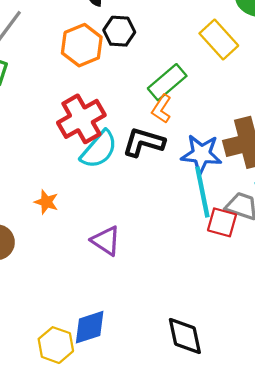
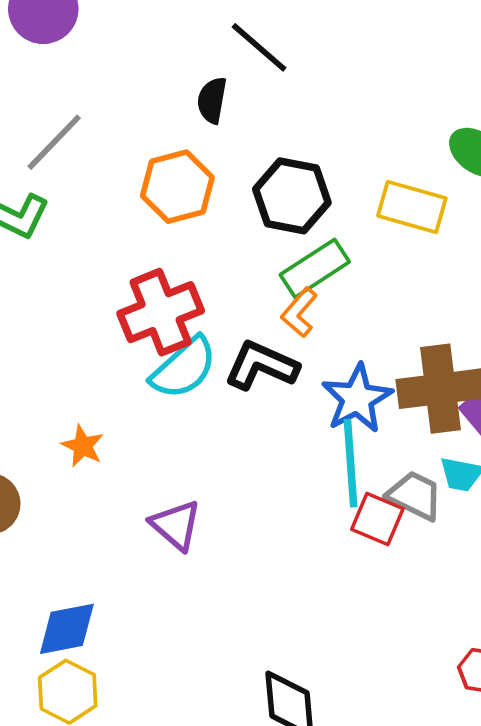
black hexagon: (119, 31) -> (292, 196), moved, size x1.4
yellow rectangle: (219, 40) -> (412, 207), turned -39
blue star: (201, 154) -> (357, 398), turned 30
blue diamond: (90, 327) -> (67, 629), moved

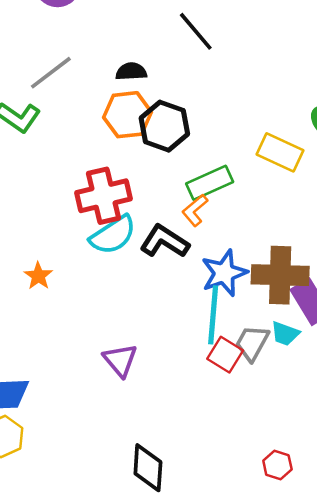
black semicircle: (212, 100) -> (131, 72), moved, turned 68
black hexagon: (292, 196) -> (164, 126), moved
gray trapezoid: (415, 496) -> (252, 343), turned -96
purple triangle: (176, 525) -> (120, 360), moved

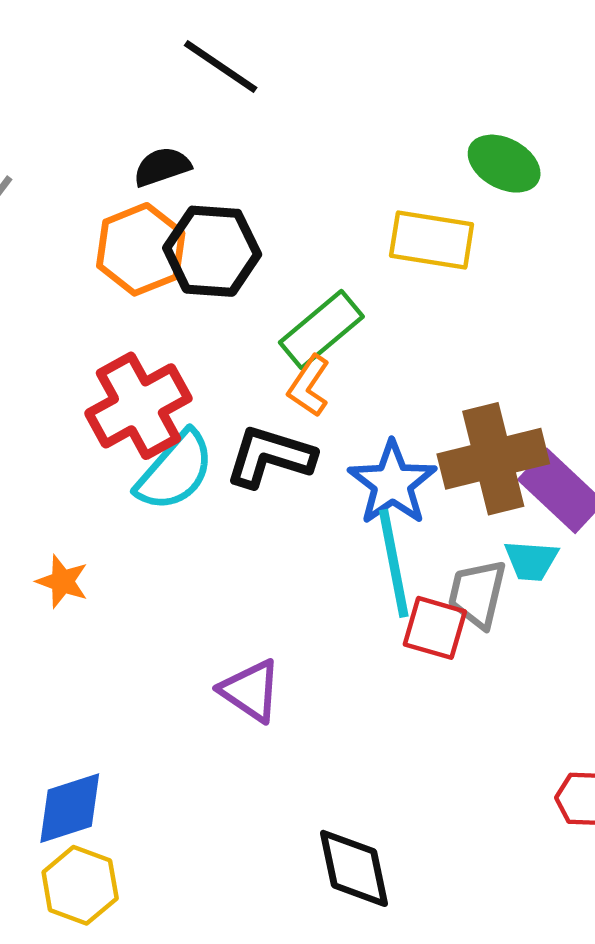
black semicircle: (131, 72) -> (162, 167), moved

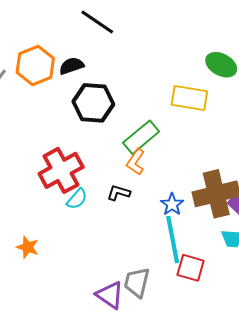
orange hexagon: (141, 249) -> (35, 65), moved
black L-shape: (270, 457) -> (119, 193), size x0.6
cyan semicircle: (175, 471) -> (77, 199), size x0.6
blue star: (392, 483) -> (172, 204), size x0.6
gray trapezoid: (477, 594) -> (137, 282), moved

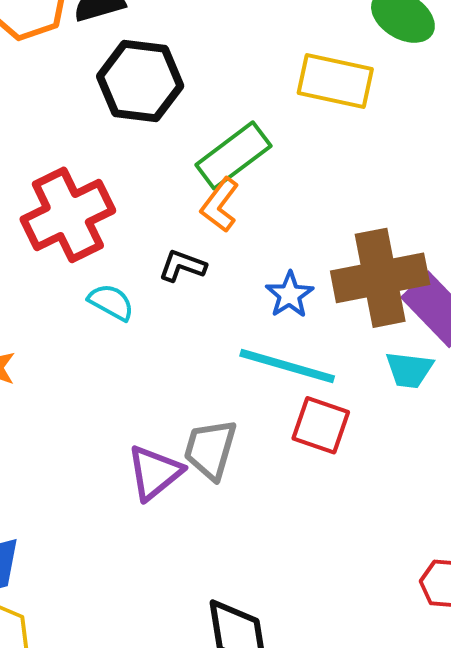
cyan semicircle: (77, 199) -> (111, 302), moved, turned -105
cyan line: (173, 239) -> (287, 366), turned -66
purple triangle: (110, 295) -> (155, 473), turned 44

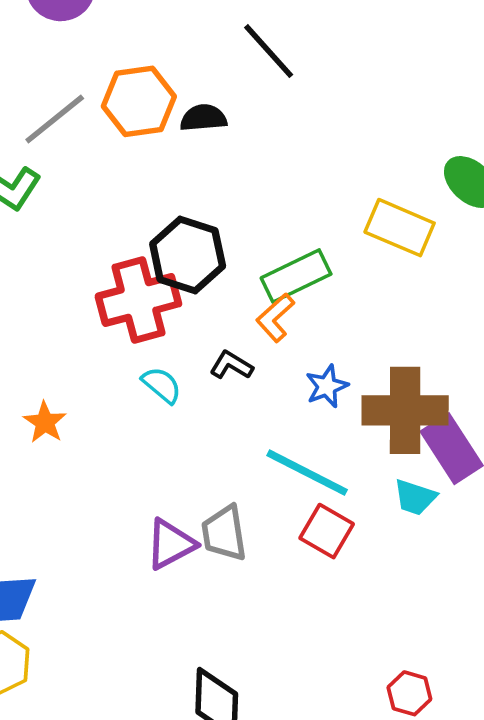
black hexagon: (140, 81) -> (188, 255), moved
blue star: (290, 295) -> (327, 386), moved
gray trapezoid: (210, 449) -> (224, 533), turned -36

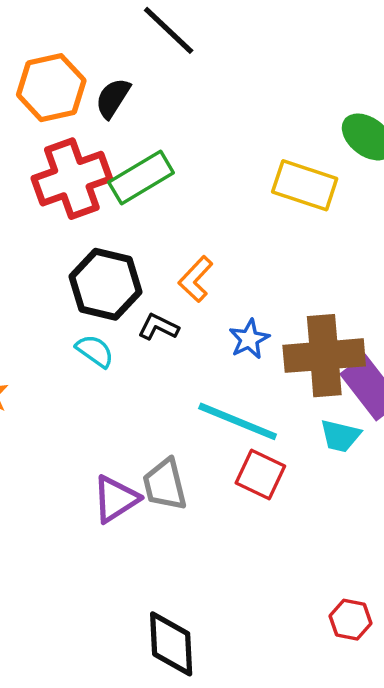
black semicircle: (203, 118) -> (113, 98), turned -48
black hexagon: (188, 255) -> (106, 284), moved
green rectangle: (296, 276) -> (141, 177), moved
red cross: (138, 300) -> (72, 179), moved

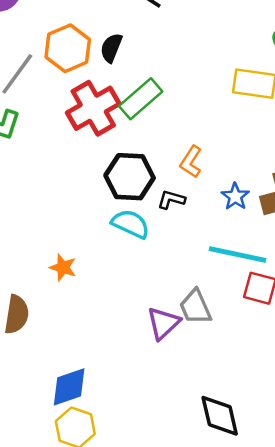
cyan semicircle: (95, 351) -> (131, 224), size x1.4

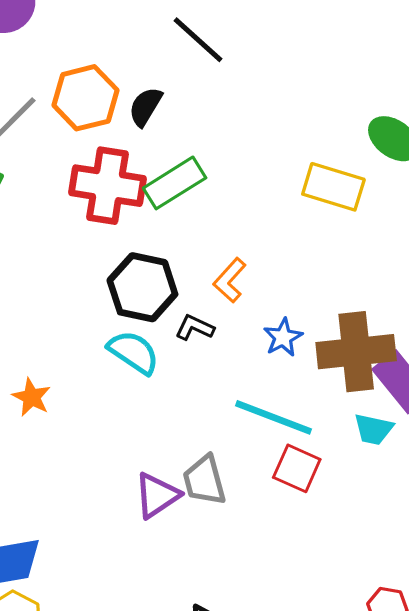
red cross: (93, 108) -> (107, 186), turned 30

